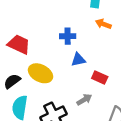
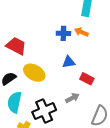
orange arrow: (103, 24) -> (81, 32), moved
blue cross: (68, 36) -> (63, 33), moved

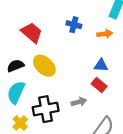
orange arrow: (81, 32) -> (105, 34), turned 136
blue cross: (63, 33) -> (74, 25), moved
blue triangle: (69, 62) -> (101, 65), moved

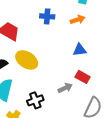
red rectangle: (99, 85) -> (83, 77), moved
black cross: (46, 109) -> (35, 100), size x0.7

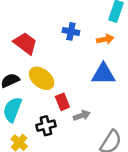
blue triangle: (80, 50) -> (103, 74), size x1.5
red rectangle: (83, 77) -> (62, 102), moved, turned 32

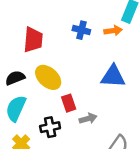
orange arrow: (105, 39) -> (113, 31), moved
red trapezoid: (25, 43) -> (33, 40), turned 55

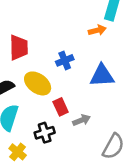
blue cross: (81, 30) -> (65, 60), moved, turned -30

